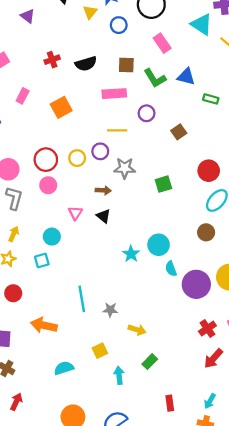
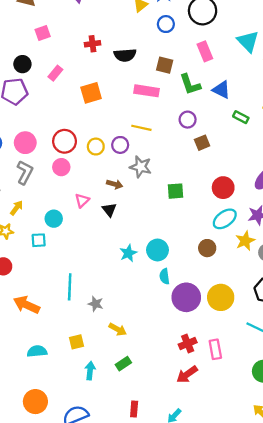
purple circle: (147, 113) -> (188, 120), moved

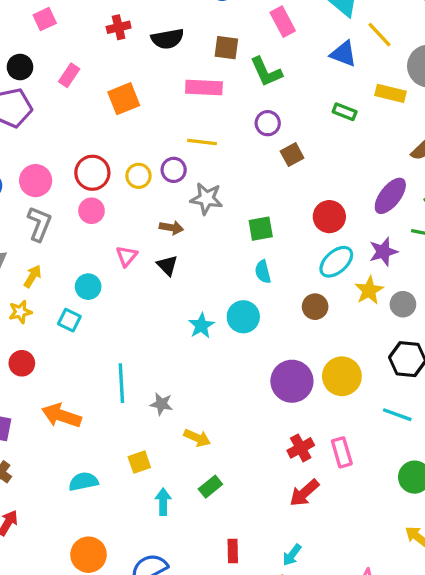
blue triangle: (221, 90) -> (343, 54), moved
cyan square: (39, 240) -> (69, 320), turned 35
cyan semicircle: (165, 276) -> (263, 272), moved

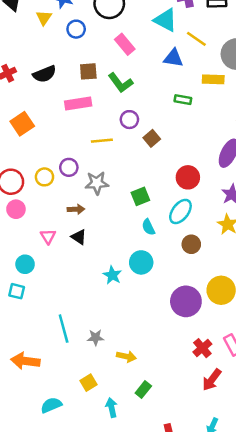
yellow line: (202, 142) -> (102, 141), moved
cyan ellipse: (336, 262) -> (180, 211), moved

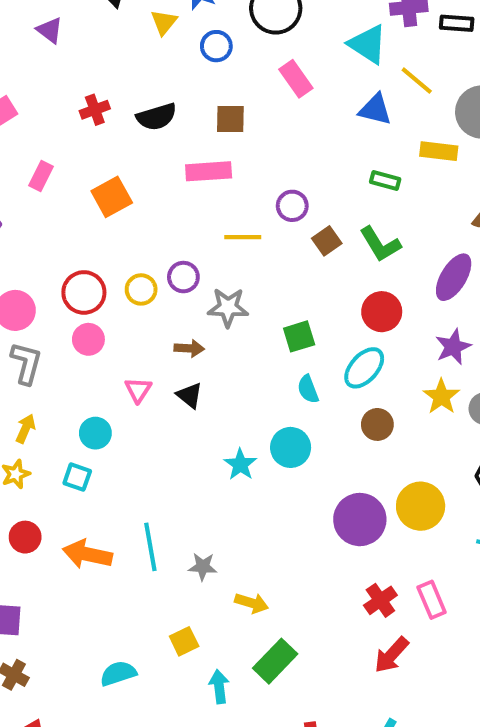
green L-shape: (121, 83) -> (380, 244), moved
orange arrow: (25, 361) -> (87, 554), moved
green rectangle: (143, 390) -> (275, 661), size x1.5

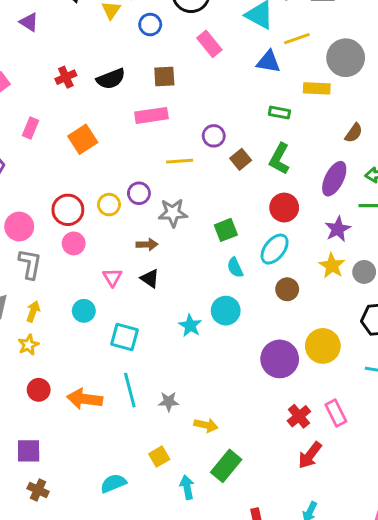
yellow line: (417, 81) -> (297, 39), turned -55
green L-shape: (380, 244) -> (279, 159), turned 64
cyan square: (77, 477) -> (124, 337), moved, size x1.4

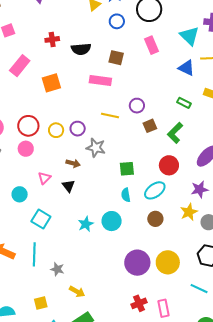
pink rectangle: (30, 128) -> (20, 66), size x1.5

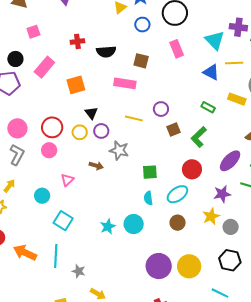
black triangle: (68, 186) -> (91, 113), moved

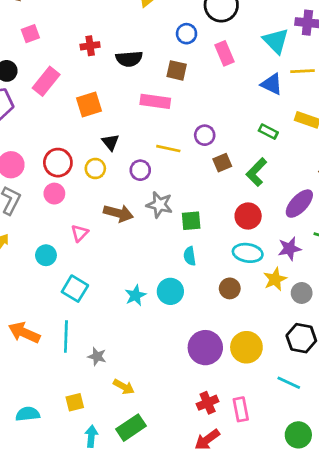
blue circle: (142, 25) -> (187, 34), moved
purple circle: (101, 131) -> (140, 170), moved
gray star: (119, 150) -> (159, 205), moved
brown arrow: (96, 166) -> (118, 213), size x1.5
cyan ellipse: (177, 194) -> (248, 253), moved, turned 45

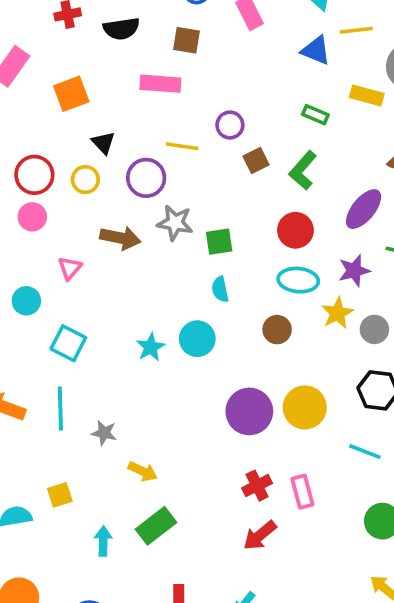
purple circle: (140, 170) -> (146, 178), size x1.4
yellow square: (75, 402) -> (60, 495), moved

